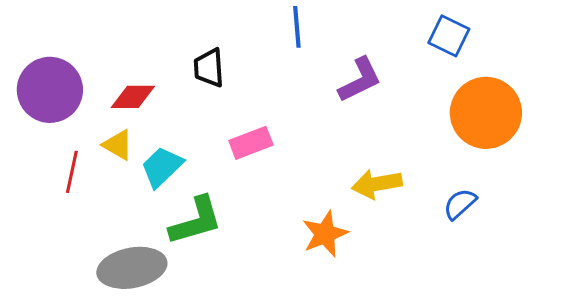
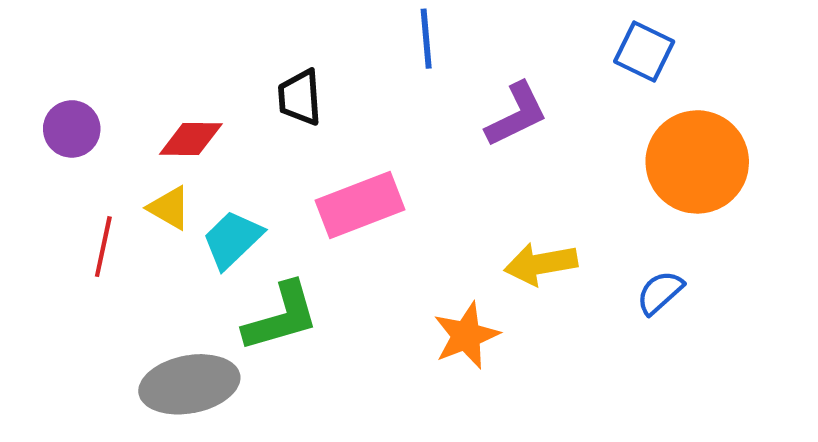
purple circle: (50, 90) -> (72, 129), size x0.6
pink rectangle: (251, 143) -> (360, 205), size x1.4

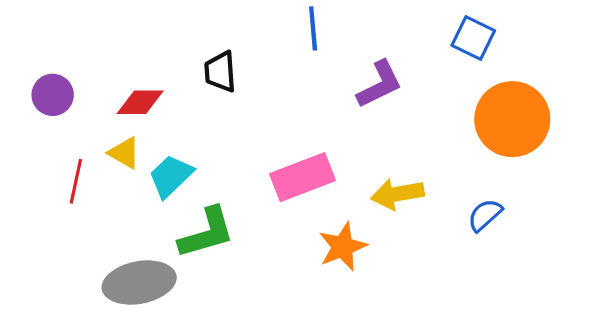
pink rectangle: (360, 205) -> (303, 177), moved

